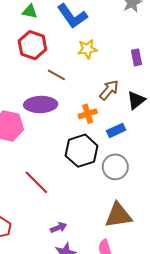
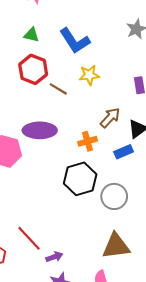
brown line: (56, 75) -> (58, 89), moved
blue rectangle: (116, 130) -> (124, 152), moved
red line: (36, 182) -> (29, 238), moved

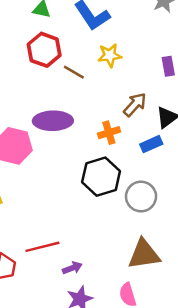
red line: (29, 238) -> (42, 247), turned -60

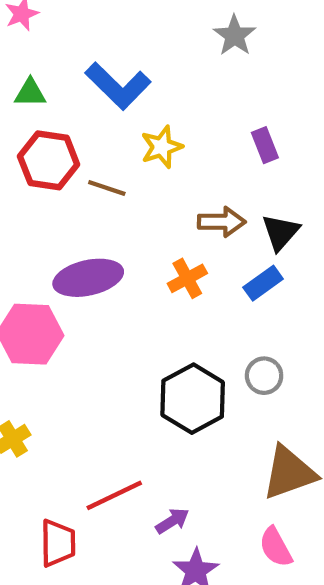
brown arrow: (135, 105) -> (222, 222), turned 60
black hexagon: (101, 177) -> (193, 399), moved
gray circle: (141, 197) -> (264, 376), size x0.7

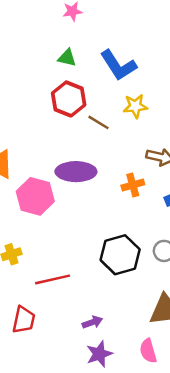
red line: (114, 495) -> (53, 279), moved

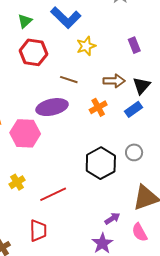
green triangle: (67, 58) -> (25, 21), turned -42
brown line: (98, 122) -> (69, 80), moved
purple arrow: (92, 322) -> (112, 218), moved

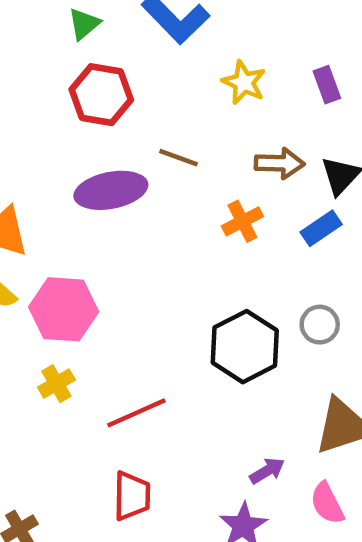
yellow star: (86, 46) -> (244, 82), moved, turned -30
purple ellipse: (52, 107) -> (111, 190), moved
pink hexagon: (25, 133) -> (64, 309), moved
red trapezoid: (38, 231) -> (132, 496), moved

